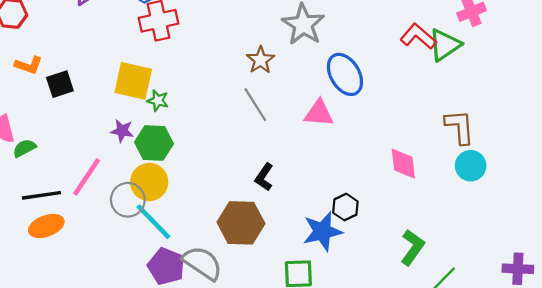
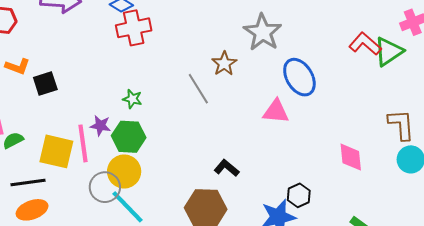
yellow square: (133, 81) -> (56, 151), moved
gray line: (255, 105) -> (198, 89), moved
pink line: (87, 177) -> (83, 143), moved, turned -42
black L-shape: (264, 177) -> (227, 168), turned 95

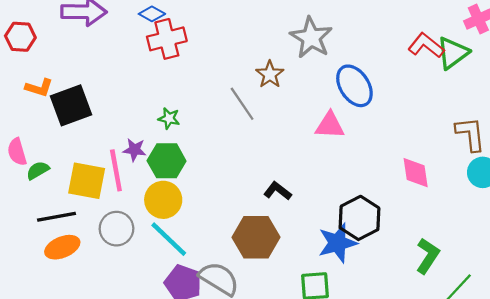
black square: (45, 83) -> (71, 105), size x1.5
gray circle: (105, 187) -> (116, 229), moved
black hexagon: (299, 195) -> (359, 218), size x1.6

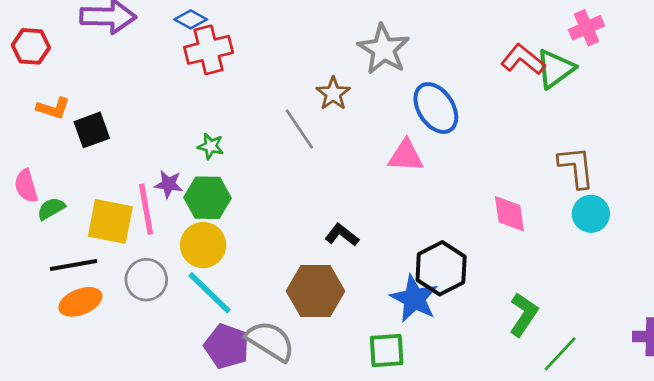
black square: (71, 105) -> (92, 130), size x0.7
blue star: (337, 243) -> (414, 299), turned -30

